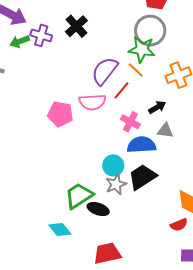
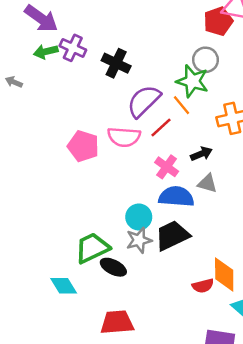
black cross: (76, 26) -> (116, 63), moved, turned -30
gray circle: (150, 31) -> (205, 60), size x0.7
red semicircle: (179, 225) -> (203, 286), moved

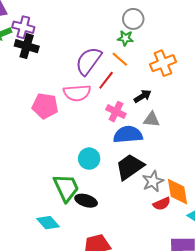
black cross: (116, 63) -> (27, 46), moved
green star: (192, 81) -> (125, 38), size x0.6
cyan circle: (139, 217) -> (89, 159), moved
gray star: (139, 240) -> (153, 181), moved
green trapezoid: (92, 248) -> (66, 188), turned 100

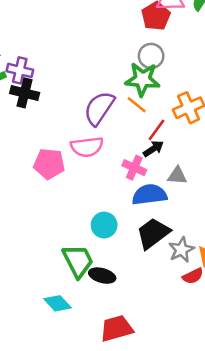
green star: (125, 38) -> (142, 79), size x1.8
red line: (106, 80) -> (157, 130), moved
black arrow: (143, 96) -> (153, 149), moved

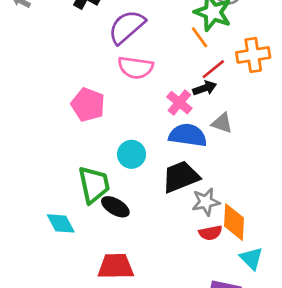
purple semicircle: (99, 108) -> (127, 27), moved
pink pentagon: (49, 164) -> (88, 105), moved

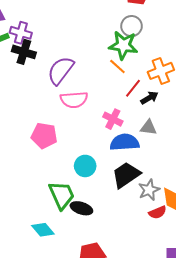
black arrow: (205, 88) -> (149, 98), moved

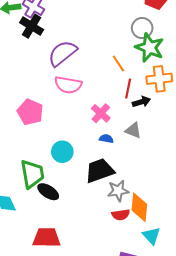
green star: (123, 45) -> (150, 48), moved
red line: (133, 88) -> (128, 89), turned -42
blue semicircle: (125, 142) -> (106, 139), size x0.5

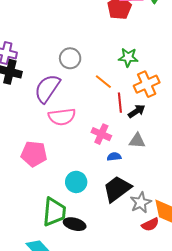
gray circle: (142, 28) -> (70, 58), moved
green star: (150, 48) -> (128, 57), size x0.7
green trapezoid: (32, 174) -> (54, 212), turned 32

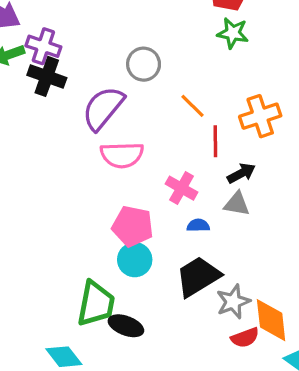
green star: (128, 57) -> (233, 33), moved
black arrow: (137, 111) -> (241, 173), moved
pink pentagon: (34, 154) -> (133, 226), moved

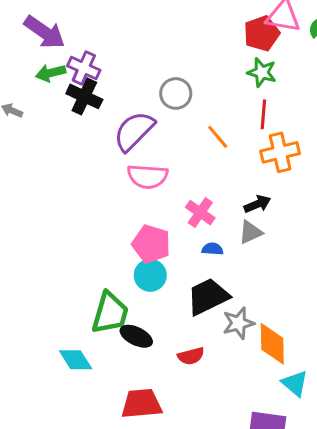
red line: (215, 141) -> (263, 114), moved
gray triangle: (237, 204) -> (250, 232), turned -40
red semicircle: (245, 338) -> (191, 356), moved

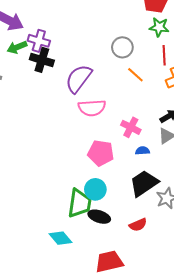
gray circle: (176, 94) -> (122, 47), moved
cyan circle: (150, 275) -> (95, 189), moved

